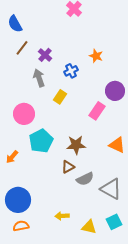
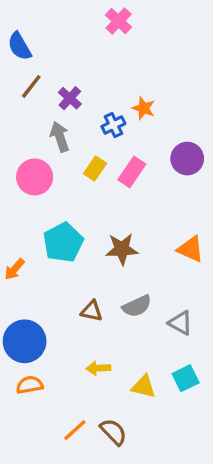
orange star: (96, 56) -> (144, 108), moved
pink rectangle: (97, 111) -> (132, 172), moved
pink circle: (24, 114) -> (35, 177), moved
brown triangle: (68, 167) -> (92, 311), moved, turned 40
gray triangle: (111, 189) -> (180, 323), size x0.7

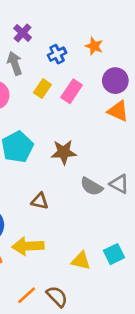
orange star: (144, 108) -> (94, 46), moved
orange triangle: (191, 249) -> (118, 111), moved
gray semicircle: (137, 306) -> (91, 187), moved, turned 55
gray triangle: (180, 323) -> (119, 184), moved
yellow arrow: (98, 368) -> (28, 246), moved, size x1.6

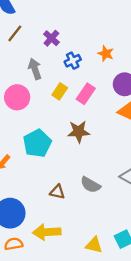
purple cross: (23, 33) -> (51, 38), moved
brown star: (64, 152) -> (79, 132), moved
gray semicircle: (91, 187) -> (90, 185), moved

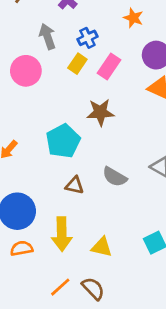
blue cross: (73, 61) -> (87, 38), moved
cyan pentagon: (37, 143) -> (63, 141), moved
yellow arrow: (47, 232) -> (62, 234), turned -88
yellow triangle: (94, 245) -> (102, 247), moved

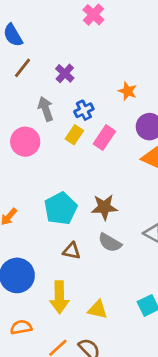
brown star: (100, 112) -> (104, 207), moved
orange semicircle: (22, 248) -> (21, 327), moved

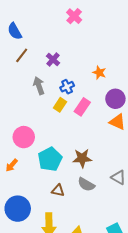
pink circle: (25, 142) -> (24, 137), moved

